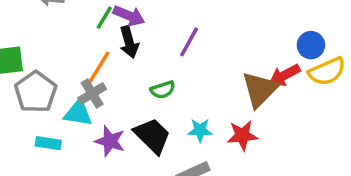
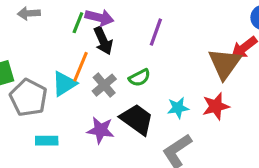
gray cross: (92, 94) -> (104, 85), moved
cyan triangle: (78, 113) -> (64, 84), moved, turned -32

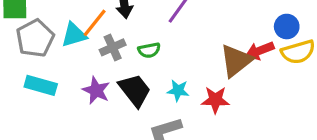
cyan rectangle: (47, 141) -> (41, 85), size x1.4

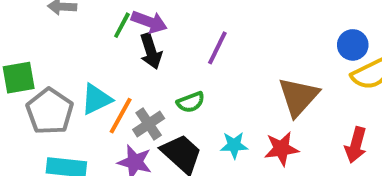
orange line: (95, 23) -> (121, 116), moved
gray cross: (113, 47) -> (149, 124), moved
red arrow: (260, 51) -> (356, 145), moved, turned -44

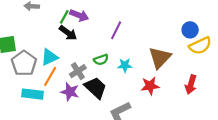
black arrow: (151, 51) -> (68, 33), moved, turned -36
orange line: (121, 116) -> (50, 76), moved
cyan star: (234, 145) -> (125, 65), moved

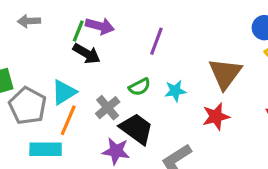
purple star: (70, 92) -> (116, 151), moved

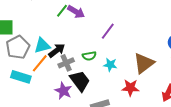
black arrow: (87, 54) -> (57, 50), moved, turned -84

